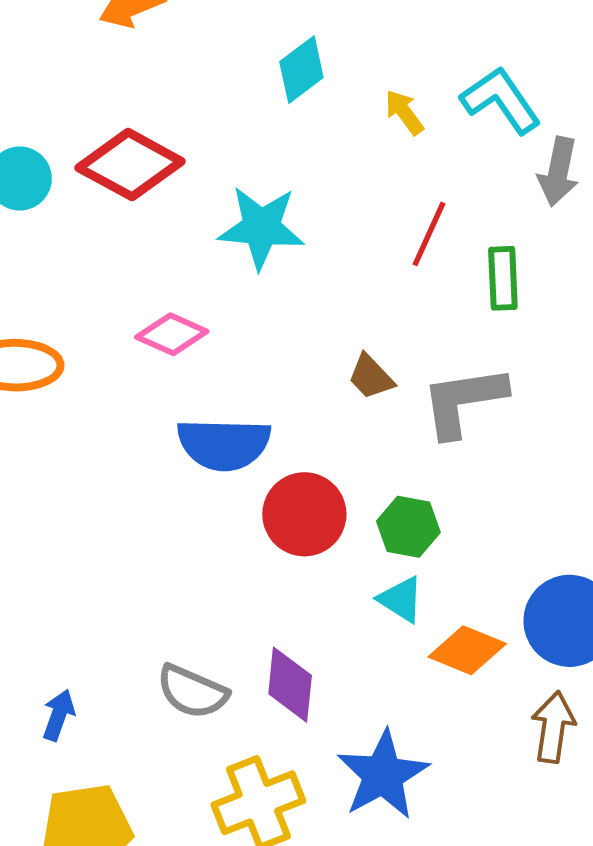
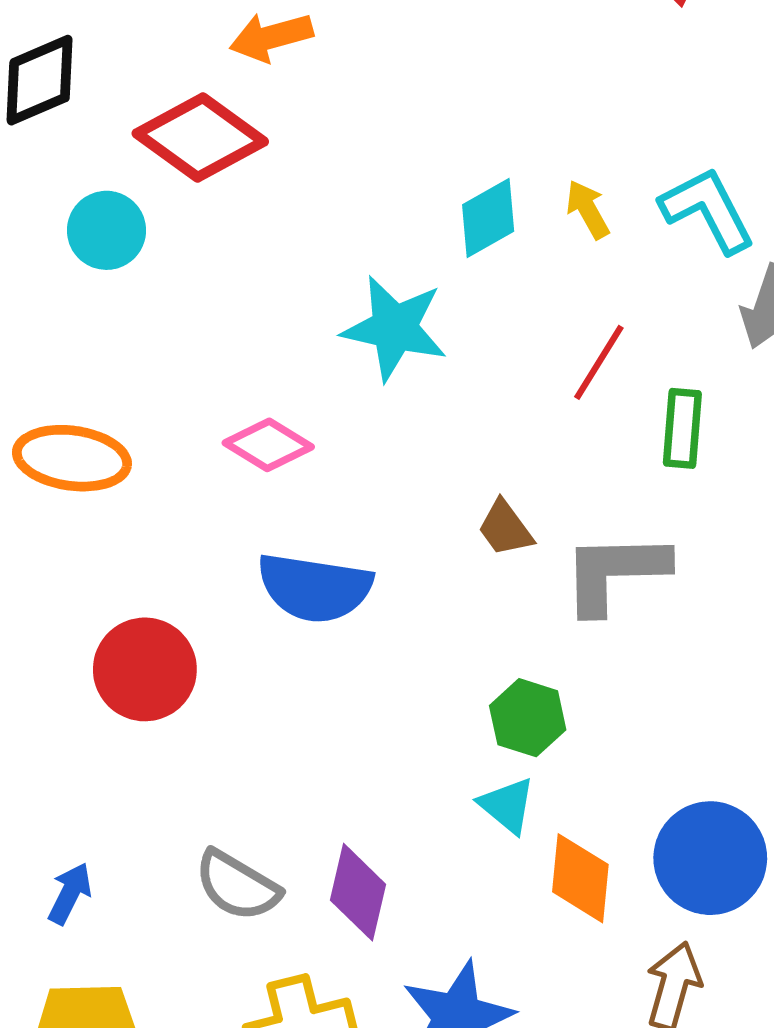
cyan diamond: (301, 70) -> (488, 218), moved
red diamond: (130, 165) -> (200, 137), moved
red circle: (304, 514) -> (145, 669), moved
orange diamond: (467, 650) -> (580, 878), turned 66

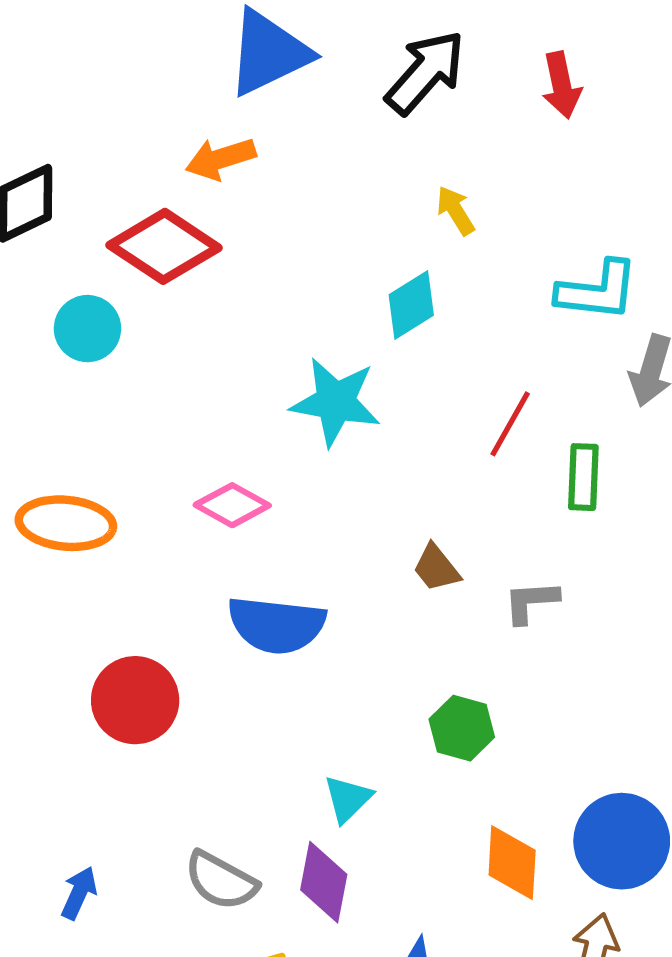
yellow arrow: (588, 210) -> (456, 211), moved
cyan L-shape: (708, 210) -> (597, 291), turned 126
gray L-shape: (615, 572) -> (531, 602), size x0.6
cyan triangle: (507, 805) -> (348, 799), moved, turned 38

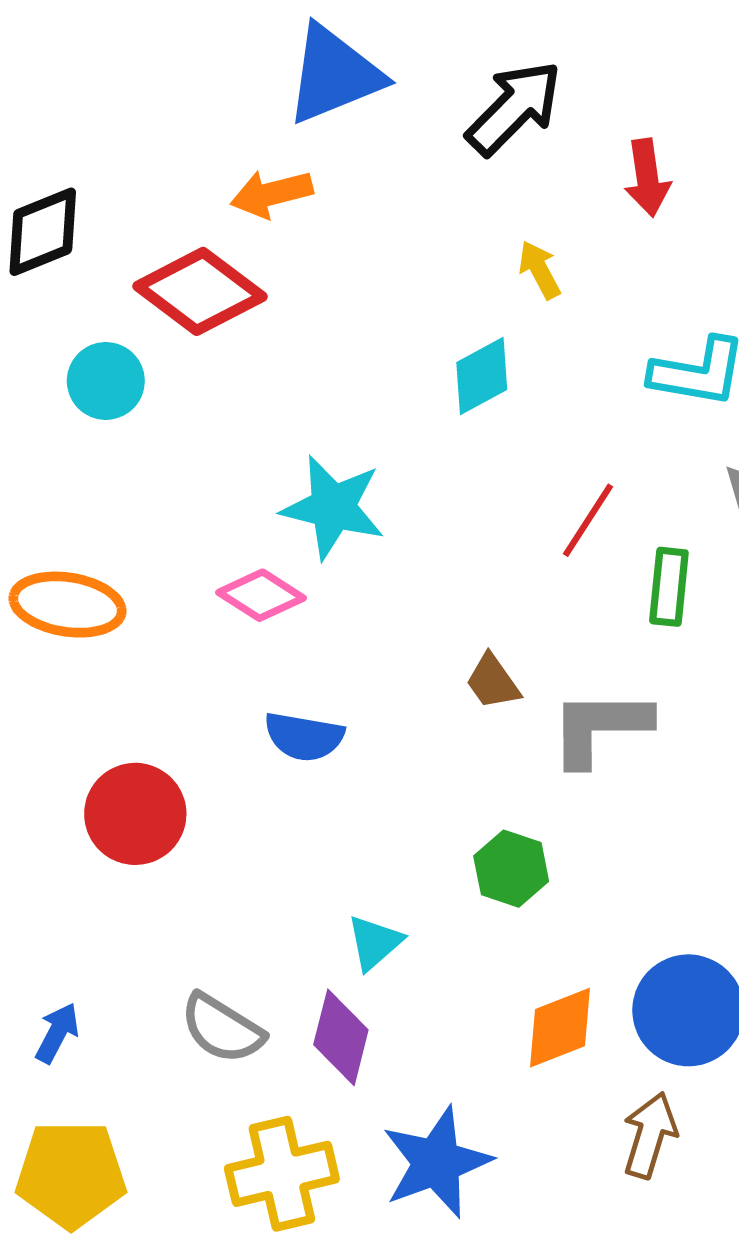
red arrow: (561, 85) -> (647, 178), moved
cyan star: (335, 402) -> (333, 507), moved
gray L-shape: (531, 602) -> (600, 727), size x1.6
blue semicircle: (276, 625) -> (304, 737), size x0.7
orange diamond: (512, 863) -> (560, 1028), turned 62

